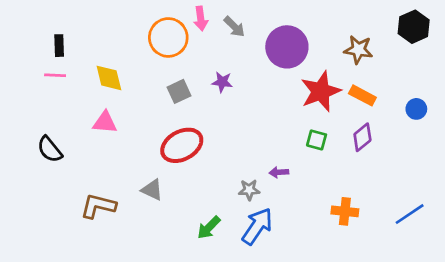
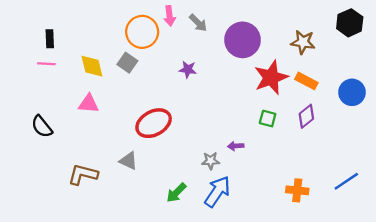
gray square: (179, 91) -> (127, 63), moved, turned -30
blue circle: (416, 109) -> (352, 92), size x1.5
orange cross: (345, 211) -> (297, 190), moved

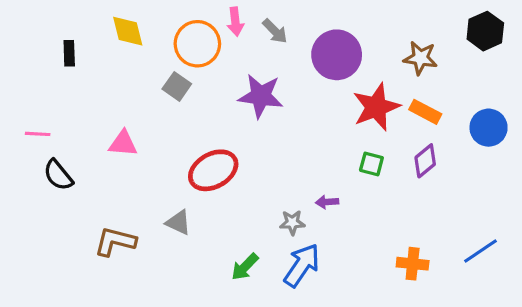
pink line: (46, 64) -> (38, 134), moved
yellow diamond: (92, 66) -> (128, 31), moved
purple star: (188, 70) -> (261, 96), size x1.8

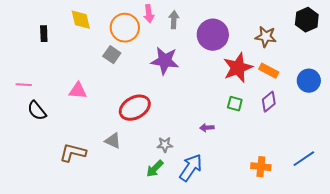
gray arrow: (275, 31) -> (174, 20), turned -132
gray star: (292, 223) -> (165, 145), moved

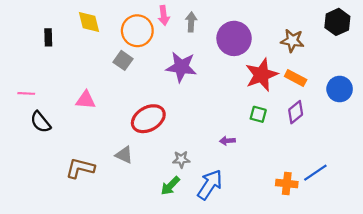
blue line: (304, 159) -> (315, 173), moved

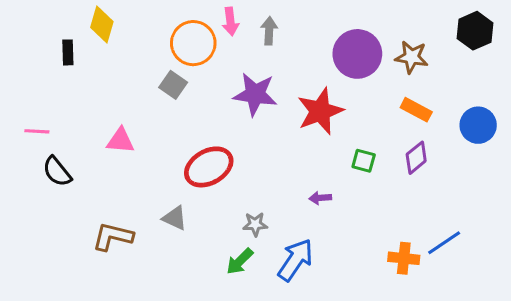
yellow diamond: (89, 22) -> (102, 25), moved, turned 30
purple circle: (234, 38) -> (357, 54), moved
red star: (262, 75) -> (320, 111), moved

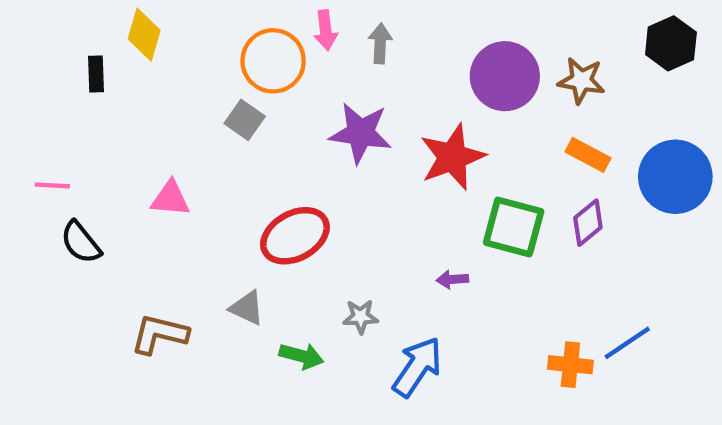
blue circle: (478, 125) -> (675, 177), size x1.4
green square: (364, 161) -> (514, 227), size x1.8
green arrow: (240, 261) -> (302, 356), moved, turned -120

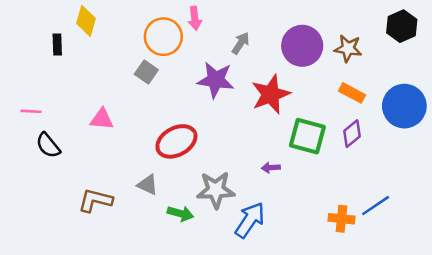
gray arrow: (380, 43) -> (241, 43), moved, turned 30
gray star: (361, 317) -> (216, 190), size x1.8

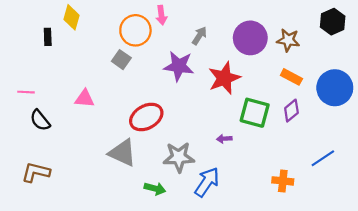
gray triangle: (148, 185) -> (122, 153), size x1.6
brown L-shape: (95, 200) -> (36, 172), moved
blue line: (376, 206) -> (323, 158), moved
green arrow: (180, 213) -> (155, 189), moved

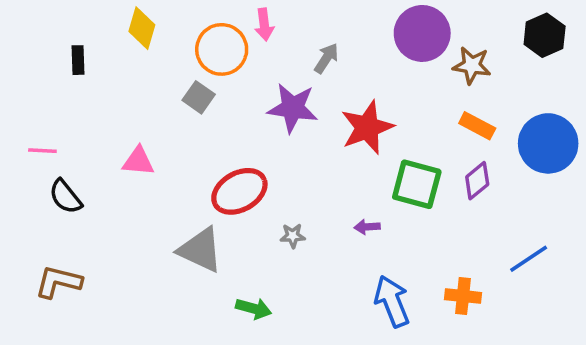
yellow diamond: (72, 17) -> (142, 28), moved
purple circle: (250, 38) -> (422, 33), moved
gray star: (179, 157) -> (293, 236), moved, size x0.5
blue arrow: (207, 182) -> (392, 301), moved, turned -56

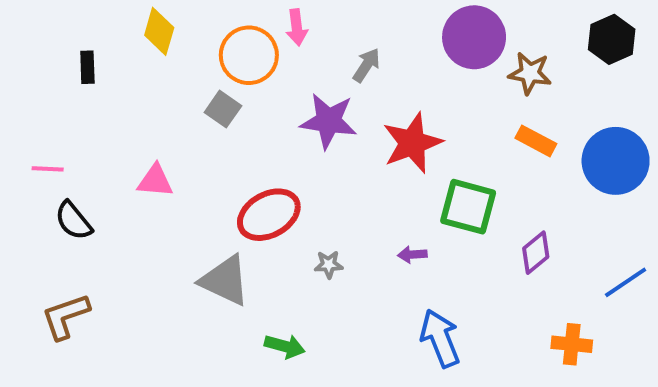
purple diamond: (477, 181) -> (536, 253), moved
blue line: (529, 259) -> (626, 282), moved
brown L-shape: (58, 282) -> (66, 316), turned -33
orange cross: (463, 296) -> (572, 344), moved

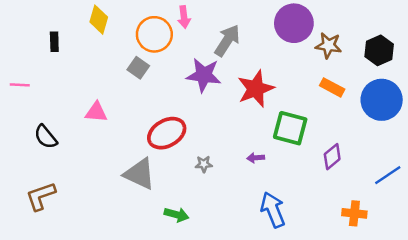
black hexagon: (612, 39) -> (379, 50), moved
gray arrow: (366, 65) -> (227, 41), size x1.5
pink line: (48, 169) -> (20, 85), moved

